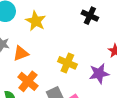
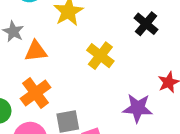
yellow cross: (67, 63) -> (100, 56), moved

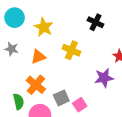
orange triangle: (36, 51) -> (38, 57), moved

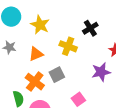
black cross: (95, 22) -> (90, 28), moved, turned 35
gray square: (61, 98) -> (57, 75), moved

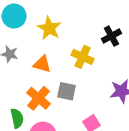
orange triangle: (36, 54) -> (42, 64), turned 35
gray square: (57, 75) -> (67, 91), turned 35

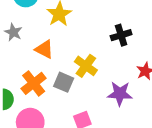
yellow cross: (83, 57) -> (86, 66), moved

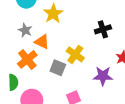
gray star: (13, 32) -> (25, 30), moved
orange cross: (34, 83) -> (27, 59), moved

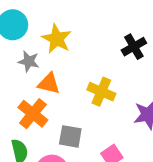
gray star: (25, 30) -> (29, 61), moved
gray square: (58, 68) -> (70, 136), moved

